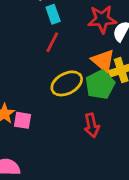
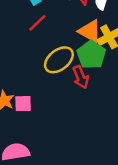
red line: (52, 42) -> (37, 23), turned 30
red arrow: (92, 125) -> (81, 77), moved

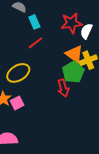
yellow ellipse: (59, 60) -> (18, 73), moved
pink square: (23, 104) -> (17, 103), turned -32

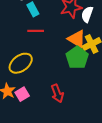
red line: (35, 43) -> (36, 31), turned 42
red arrow: (63, 88) -> (57, 93), moved

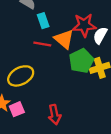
orange triangle: (77, 39) -> (64, 39), moved
green pentagon: (77, 58) -> (81, 61), moved

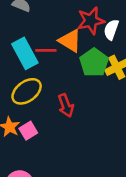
cyan rectangle: (43, 21) -> (25, 53), moved, size x1.6
red arrow: (54, 115) -> (66, 105), moved

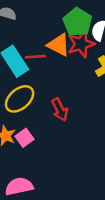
red star: (91, 21) -> (81, 44), moved
green pentagon: (94, 63) -> (77, 22), moved

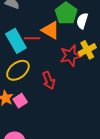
red star: (81, 44) -> (71, 56), moved

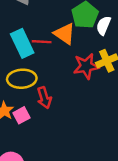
yellow ellipse: (18, 70) -> (22, 79), turned 30
red arrow: (49, 80) -> (44, 98), moved

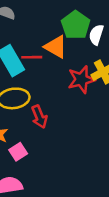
pink square: (21, 115) -> (18, 152), moved

